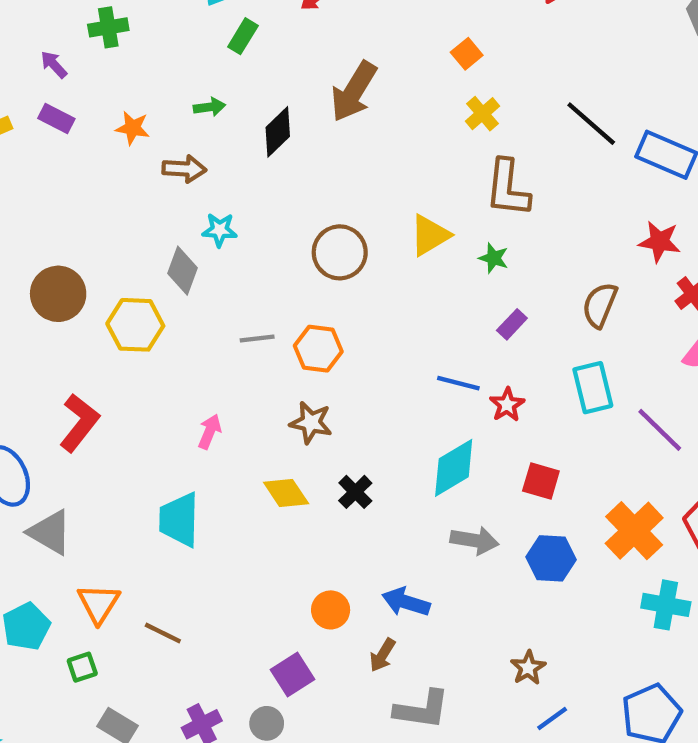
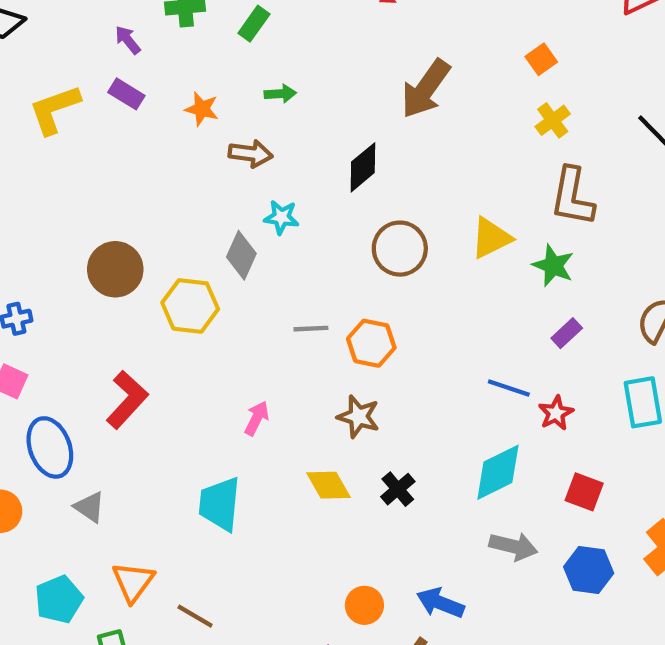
green rectangle: (243, 36) -> (254, 24), moved
black diamond: (278, 132) -> (363, 167), moved
green star: (494, 258) -> (553, 266), size x1.4
gray triangle: (50, 532) -> (90, 507), size x0.7

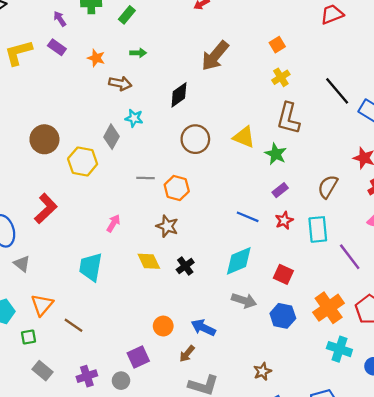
yellow triangle: (491, 238) -> (244, 137), turned 45
red star: (556, 413) -> (284, 220), moved

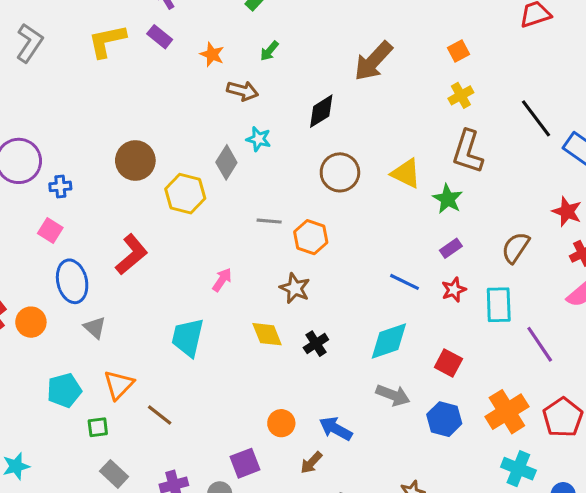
green arrow: (138, 53) -> (269, 51), turned 126

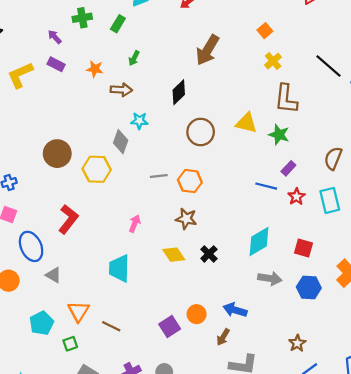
blue line: (405, 282) -> (266, 186), moved
purple square: (245, 463) -> (170, 327), moved

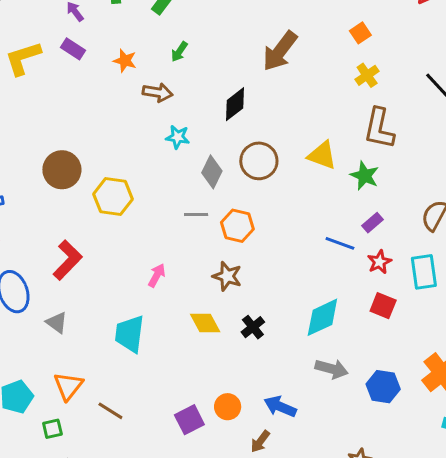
gray diamond: (121, 142) -> (212, 172), moved
red square: (303, 248) -> (383, 306), moved
gray triangle: (53, 275) -> (57, 322), moved

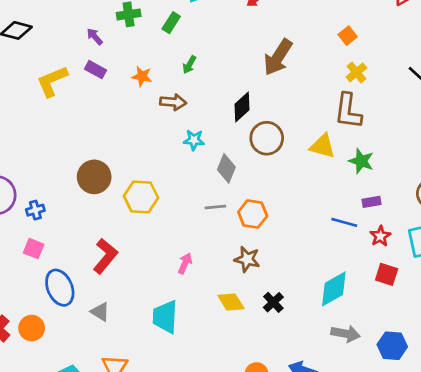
brown L-shape: (379, 128) -> (348, 111), moved
brown circle: (259, 161) -> (267, 138), moved
purple rectangle: (373, 223) -> (372, 202), turned 36

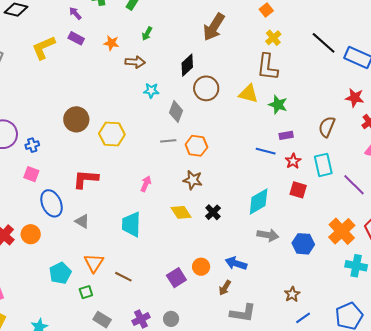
red L-shape: (105, 256) -> (86, 179), turned -124

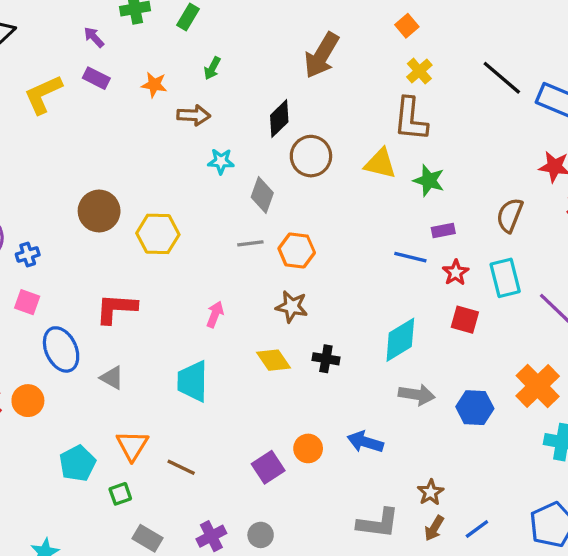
black cross: (213, 212) -> (326, 359), turned -35
brown arrow: (225, 288) -> (434, 528), moved
brown star: (292, 294) -> (430, 492), moved

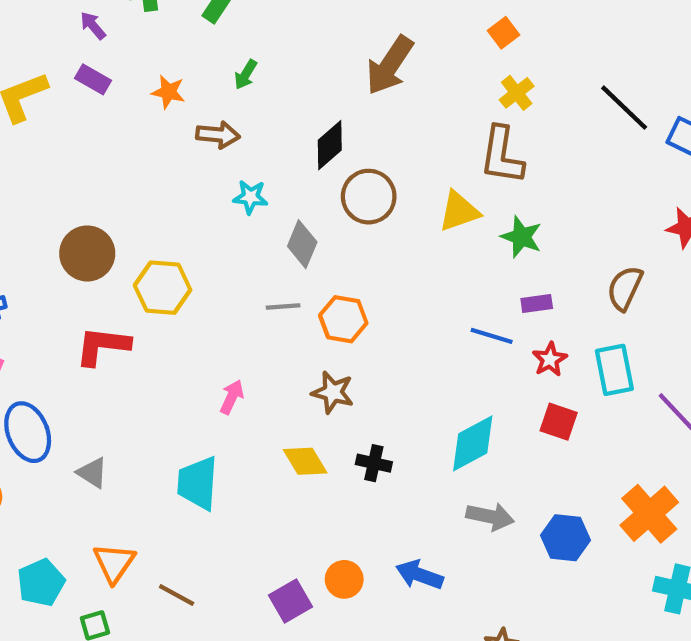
yellow triangle: (380, 164) -> (459, 211), turned -36
red L-shape: (116, 309) -> (103, 346), moved

